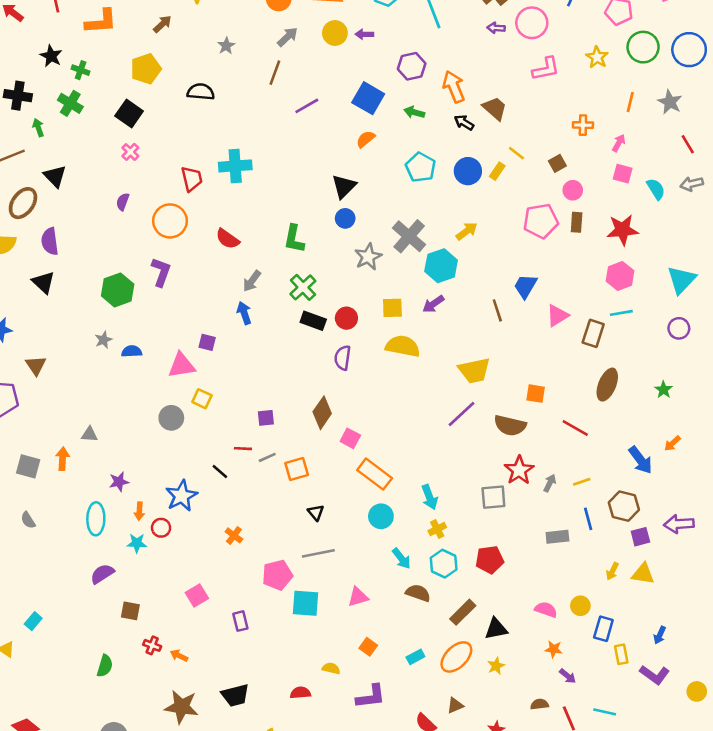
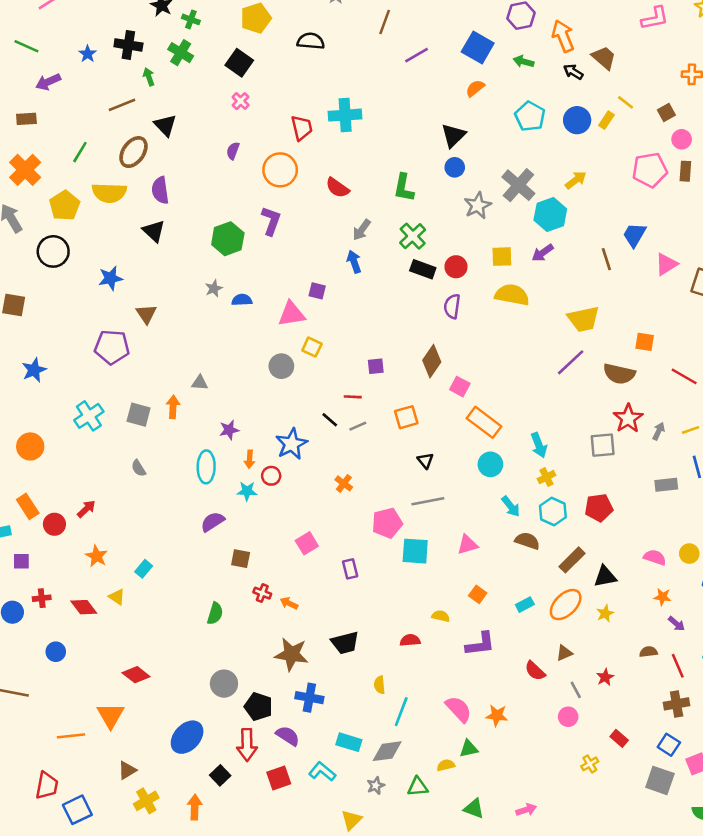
gray line: (267, 457) -> (358, 426), moved

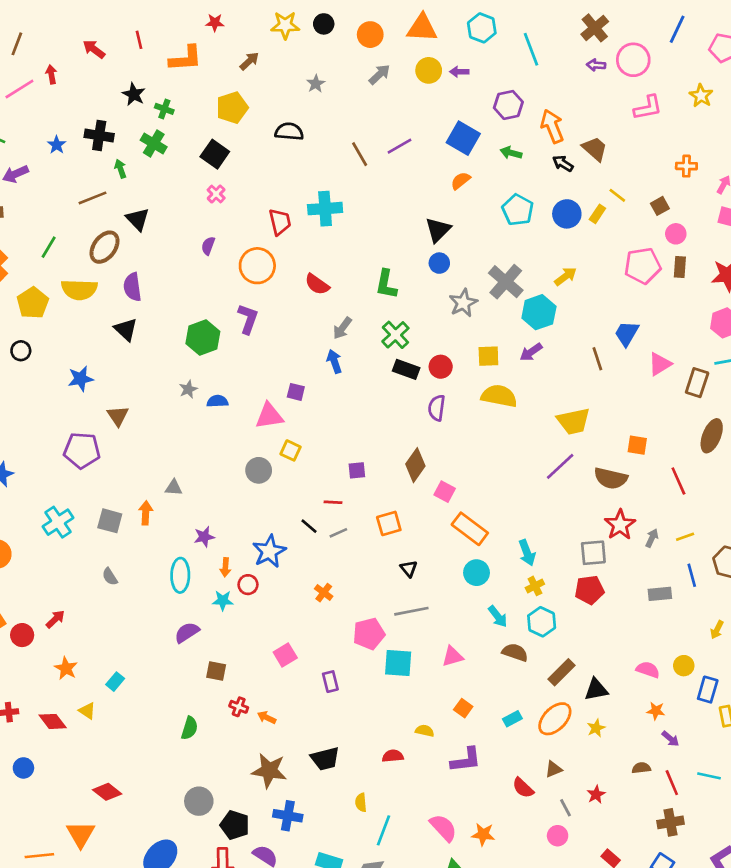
brown line: (385, 22) -> (360, 154), moved, turned -50
black circle: (53, 251) -> (21, 351), size x0.6
red line: (684, 376) -> (678, 481), turned 36
red pentagon: (599, 508) -> (589, 590), moved

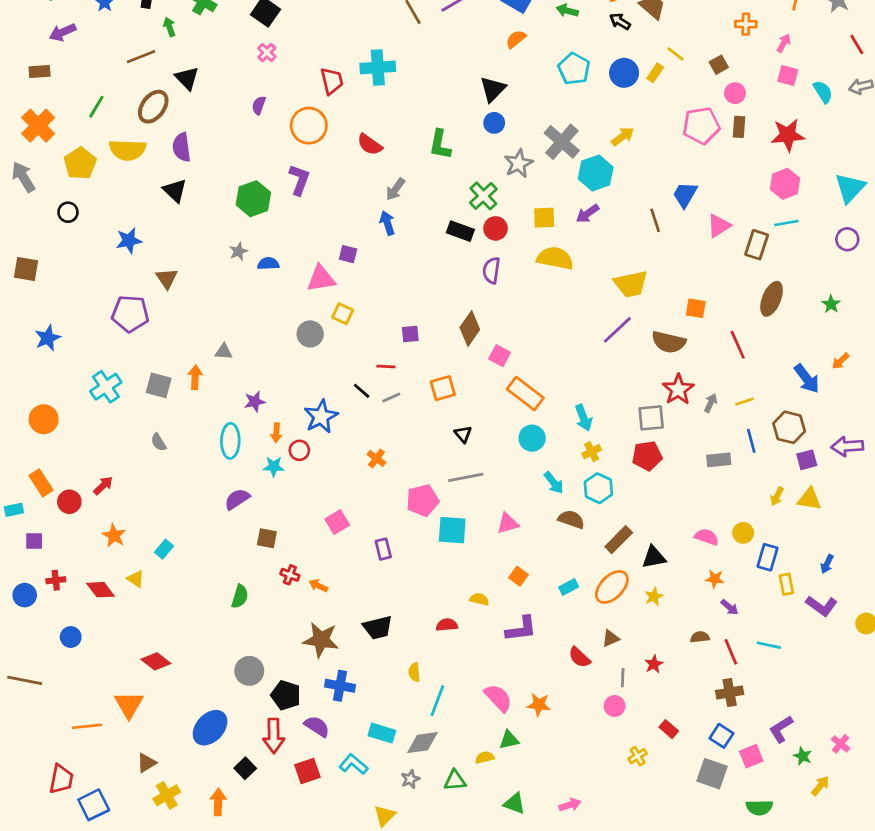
green cross: (395, 335) -> (483, 196), moved
gray line: (566, 808) -> (623, 678), turned 30

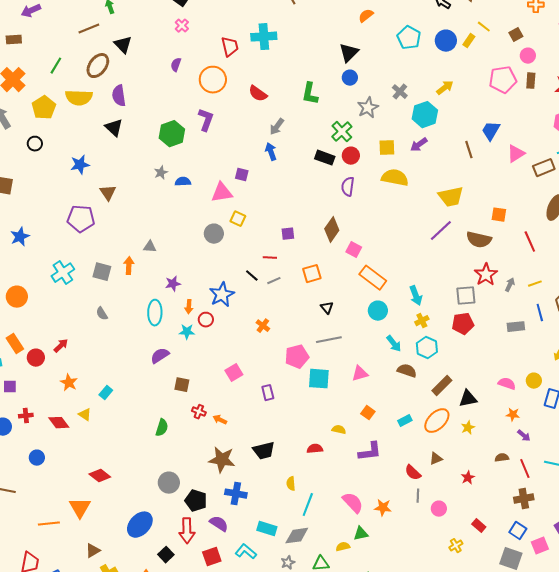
gray cross: (562, 142) -> (400, 92), size x0.6
brown rectangle: (757, 245) -> (544, 168), turned 50
gray line: (623, 678) -> (418, 496), moved

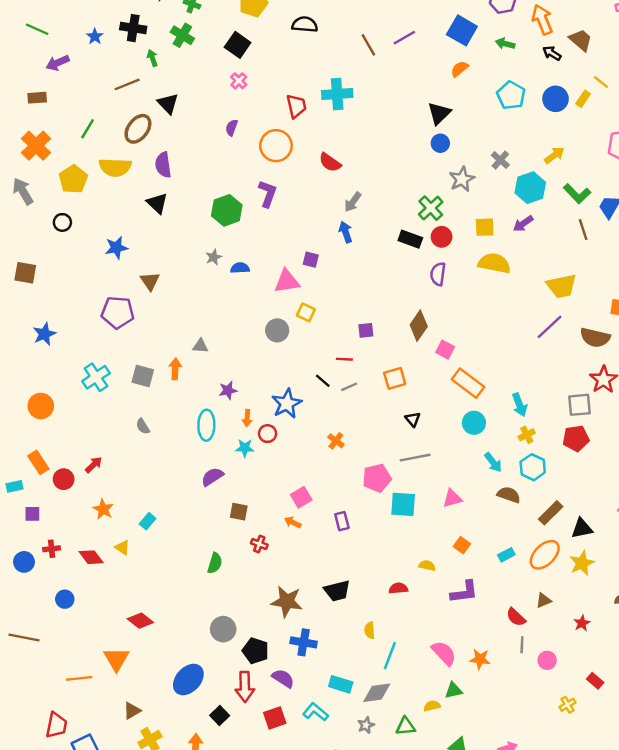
green L-shape: (310, 94) -> (577, 194), moved, turned -55
orange arrow: (220, 420) -> (293, 522), moved
yellow star: (468, 428) -> (582, 563), size x1.5

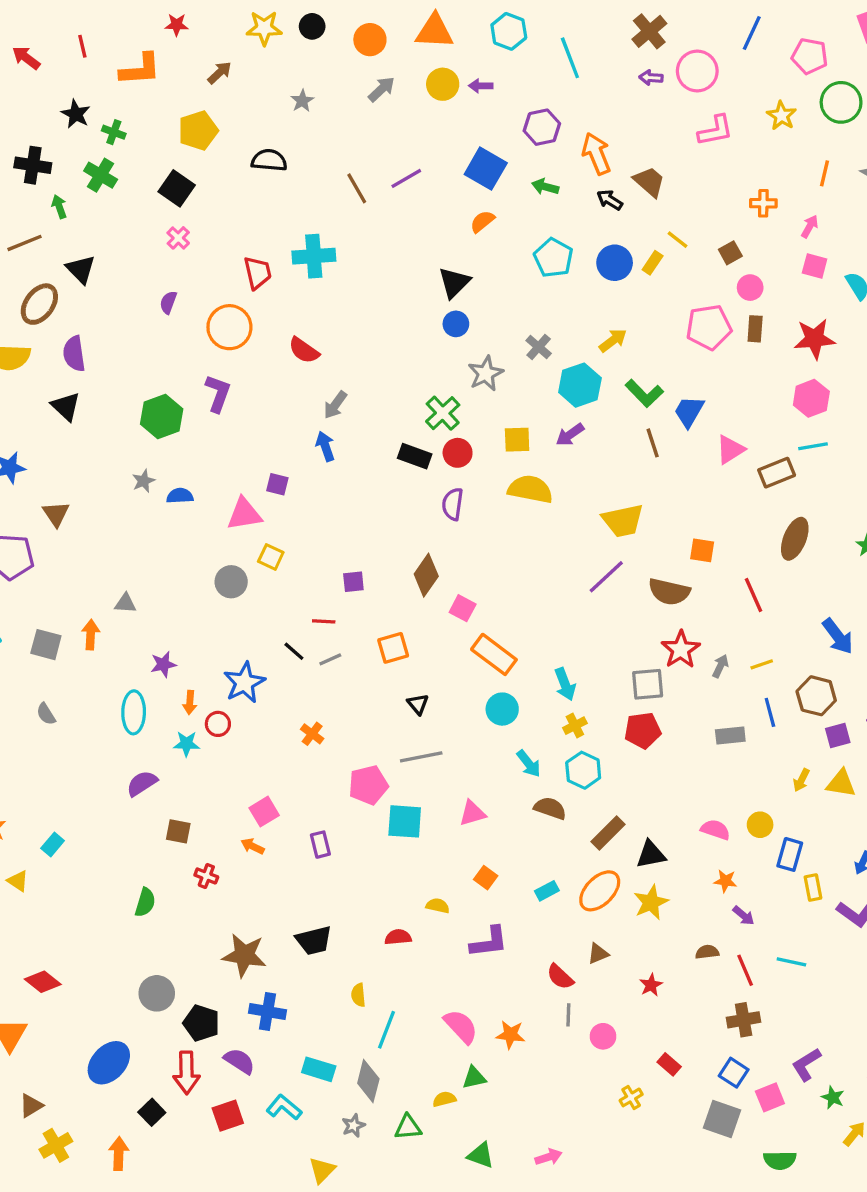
gray diamond: (377, 693) -> (368, 1081), turned -68

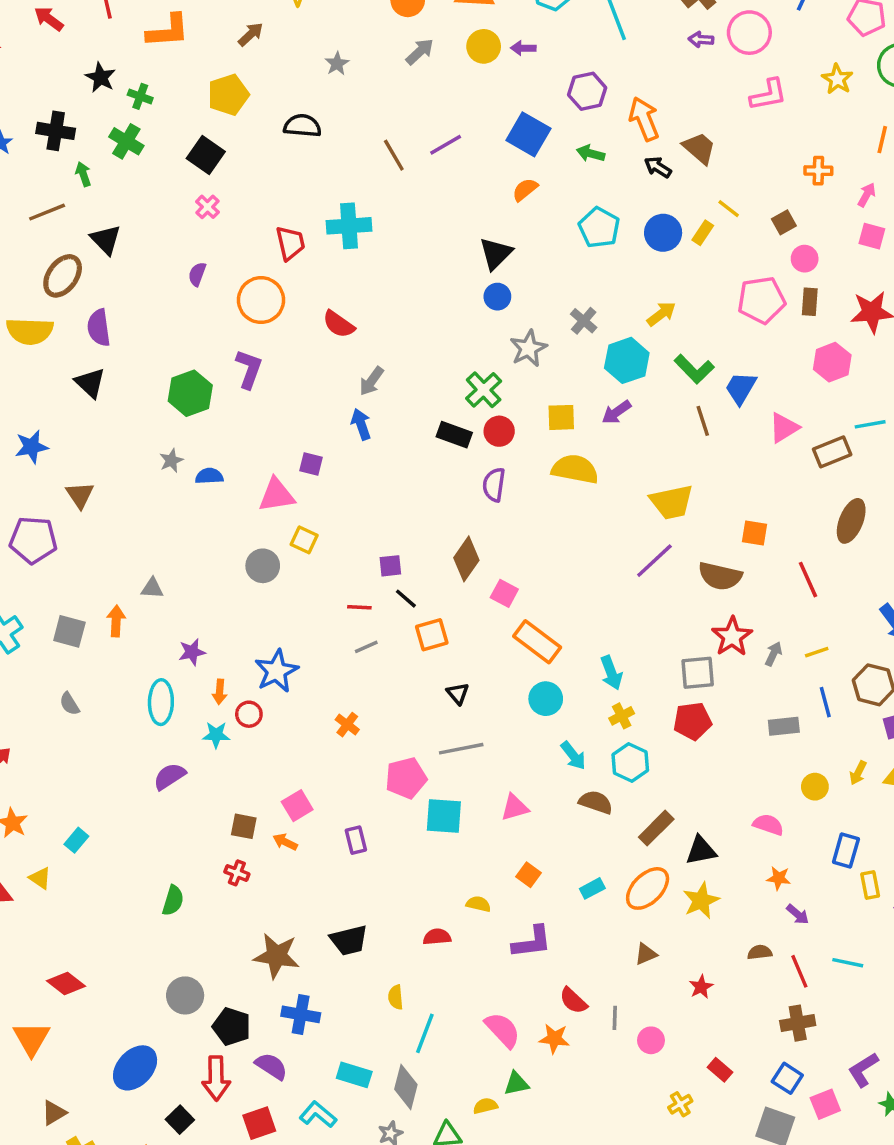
pink hexagon: (811, 398) -> (832, 362), moved
black line: (294, 651) -> (406, 599), moved
yellow circle: (760, 825) -> (815, 787), moved
brown square: (178, 831) -> (244, 826), moved
red semicircle: (560, 977) -> (573, 1001), moved

